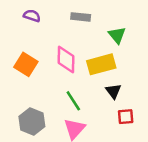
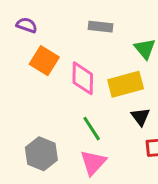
purple semicircle: (32, 16) -> (27, 25), moved
orange square: (26, 64) -> (44, 61), moved

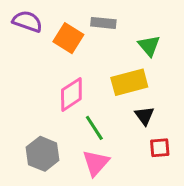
purple semicircle: (27, 25) -> (27, 21), size x1.4
orange square: (44, 61) -> (68, 38), moved
pink diamond: (83, 78) -> (71, 94), moved, turned 56

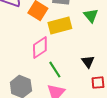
yellow rectangle: (129, 82) -> (60, 26), moved

